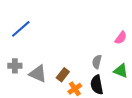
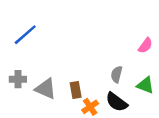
brown rectangle: (63, 75) -> (76, 90), turned -48
black semicircle: (97, 85) -> (117, 102), turned -42

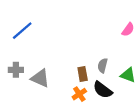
pink semicircle: (145, 46) -> (128, 30), moved
brown rectangle: (76, 90) -> (83, 74), moved

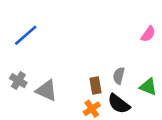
gray cross: (16, 70) -> (18, 81), turned 32

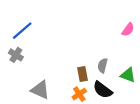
gray cross: (18, 81) -> (16, 55), moved
gray triangle: (46, 90) -> (40, 90), moved

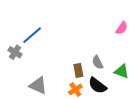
blue line: (22, 31) -> (32, 35), moved
gray semicircle: (103, 66) -> (98, 62), turned -40

